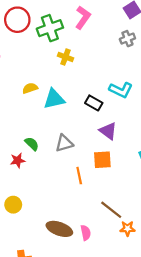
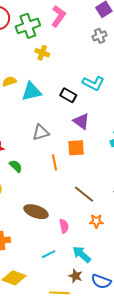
green semicircle: (32, 144) -> (16, 166), moved
orange star: (127, 229) -> (96, 221), moved
pink semicircle: (86, 233) -> (64, 226), moved

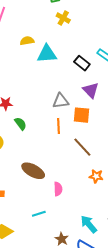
gray triangle: (41, 132) -> (61, 101), moved
brown line: (84, 194) -> (82, 147), moved
orange star: (96, 221) -> (96, 176), moved
cyan arrow: (82, 254) -> (89, 224), moved

